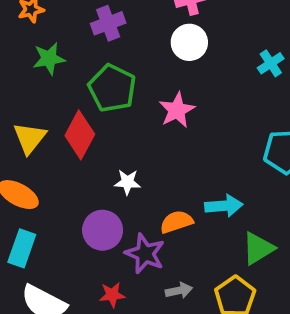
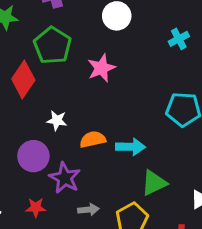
orange semicircle: (176, 222) -> (93, 139), moved

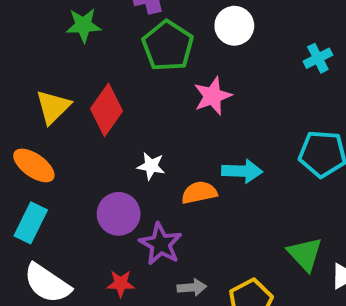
green pentagon: (53, 46) -> (168, 46), moved
cyan arrow: (130, 147) -> (242, 171), moved
green triangle: (154, 183) -> (305, 254), moved, turned -48

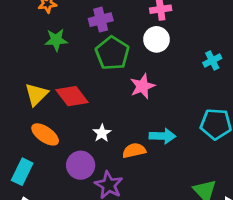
red diamond: (107, 110) -> (72, 96), turned -72
orange ellipse: (34, 165) -> (45, 134), moved
white star: (151, 166) -> (102, 133), turned 30

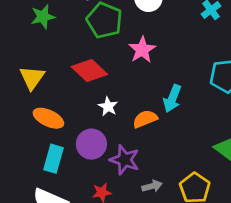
red diamond: (72, 96) -> (89, 70), moved
cyan arrow: (162, 136) -> (172, 98), turned 120
cyan rectangle: (22, 172) -> (54, 159), moved

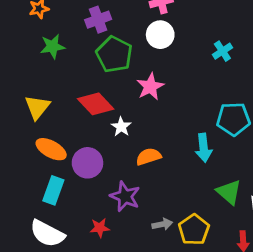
cyan arrow: (172, 98) -> (204, 148), moved, turned -32
white star: (108, 106) -> (121, 127), moved
purple circle: (91, 144) -> (87, 163), moved
gray arrow: (152, 186) -> (162, 224), moved

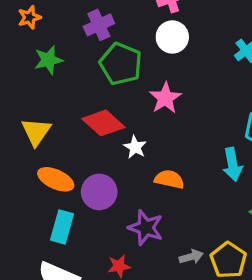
orange semicircle: (148, 157) -> (169, 179), turned 35

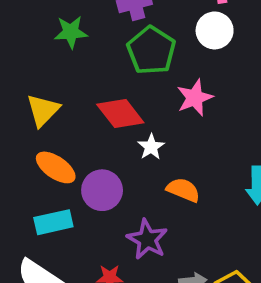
cyan rectangle: (62, 227) -> (53, 222), turned 52

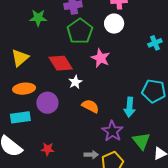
pink star: (195, 98) -> (101, 58), turned -30
orange ellipse: (56, 167) -> (24, 89), turned -45
purple star: (147, 239) -> (112, 131), moved

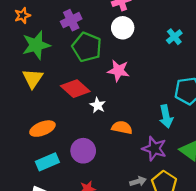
green star: (38, 18) -> (36, 45), size x1.4
yellow triangle: (20, 58) -> (33, 78), moved
purple circle: (47, 103) -> (83, 151), moved

